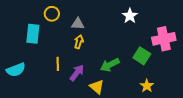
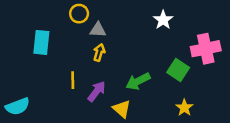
yellow circle: (52, 14) -> (79, 14), moved
cyan semicircle: (16, 70) -> (18, 106), moved

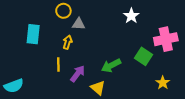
yellow arrow: (99, 52) -> (67, 42), moved
yellow star: (184, 108) -> (163, 83), moved

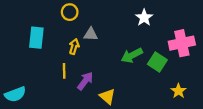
gray triangle: (79, 24) -> (91, 34), moved
green arrow: (111, 65) -> (132, 55), moved

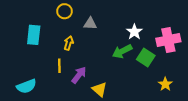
white star: (144, 18) -> (134, 32), moved
gray triangle: (91, 34) -> (90, 24), moved
cyan semicircle: (15, 94) -> (26, 86), moved

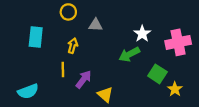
green square: (146, 57) -> (157, 74), moved

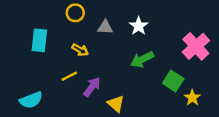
white star: (142, 34) -> (139, 26), moved
pink cross: (178, 42) -> (196, 46), turned -30
yellow arrow: (73, 46) -> (80, 50), turned 104
yellow line: (63, 70) -> (69, 76), turned 64

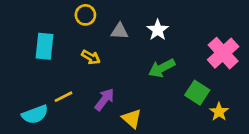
yellow line: (69, 76) -> (64, 97), moved

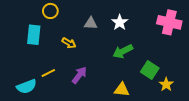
yellow circle: (85, 15) -> (50, 11), moved
pink cross: (223, 53) -> (169, 22), moved, turned -35
yellow triangle: (132, 119) -> (122, 90), moved, turned -35

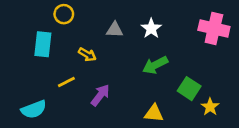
yellow line: (48, 73) -> (66, 82), moved

